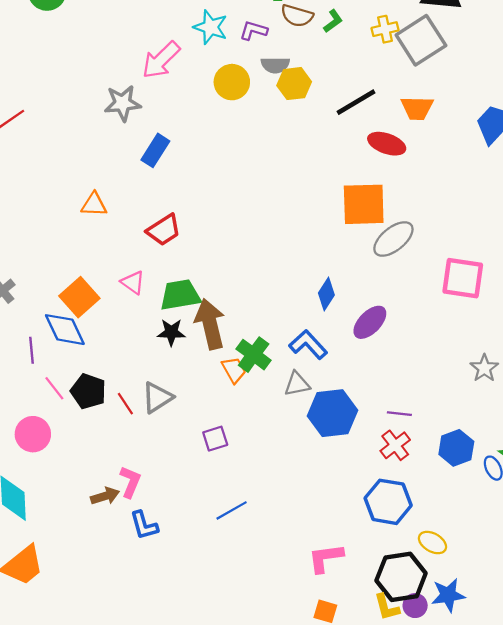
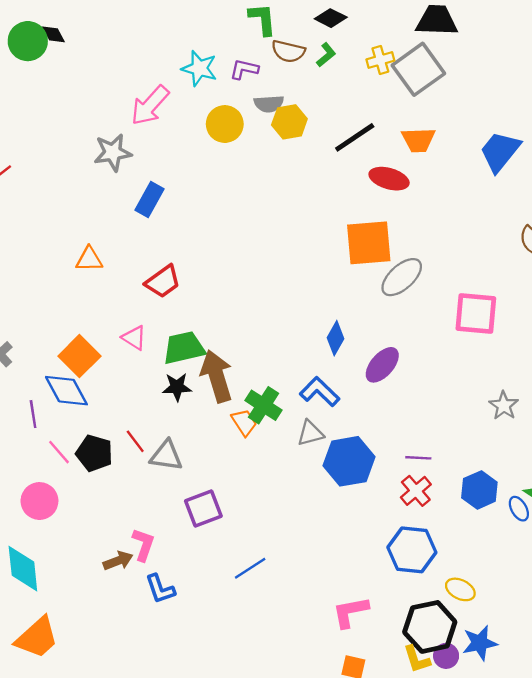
gray triangle: (157, 398) -> (166, 456), turned 44
red line: (125, 404) -> (135, 441), moved
purple square: (215, 439) -> (203, 509), moved, size x1.4

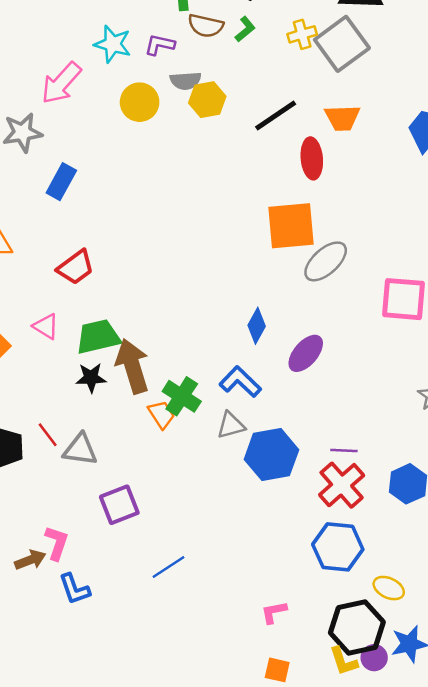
red ellipse: (389, 179) -> (312, 158), turned 69
red cross: (416, 491) -> (342, 485), size x1.4
pink L-shape: (350, 612) -> (274, 612), size x0.7

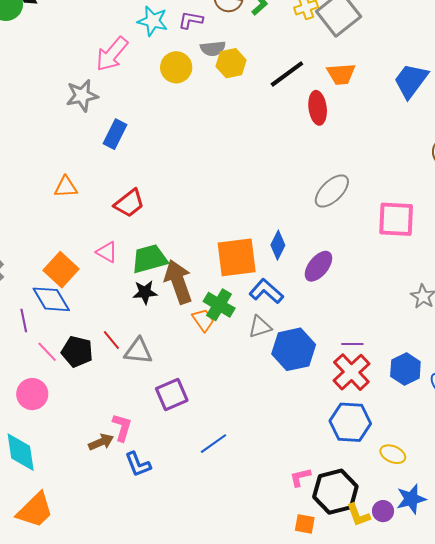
orange square: (291, 226) -> (237, 257), moved
black hexagon: (357, 627) -> (335, 492), moved

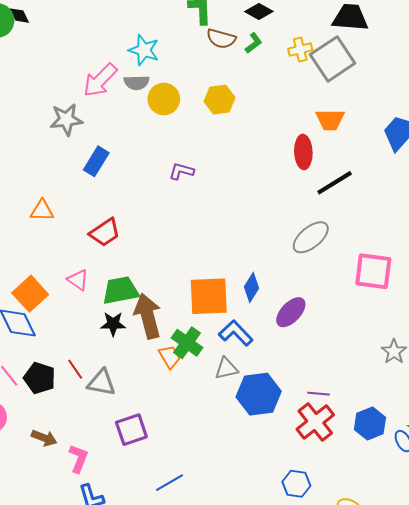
purple L-shape: (191, 20) -> (181, 171), moved
gray semicircle: (213, 49) -> (137, 83), moved
black line: (287, 74) -> (335, 183), moved
blue hexagon: (350, 422) -> (296, 484), moved, size x0.7
brown arrow: (101, 442) -> (44, 438), moved, turned 40

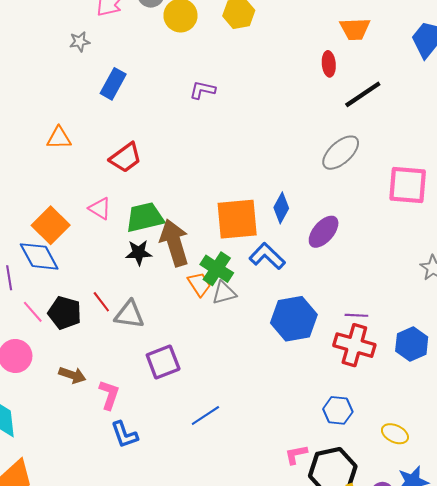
gray star: (66, 119) -> (80, 42), size x0.6
red ellipse: (303, 152) -> (329, 64), size x0.7
gray triangle: (226, 368) -> (224, 293), moved
red cross: (315, 422) -> (354, 345), turned -33

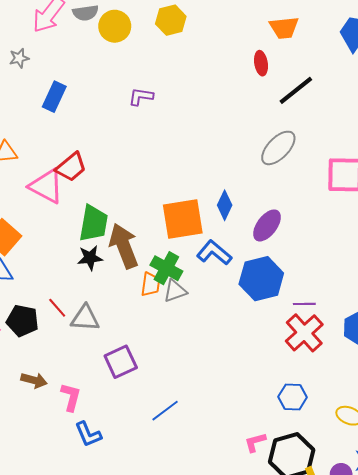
pink triangle: (100, 208) -> (46, 186), moved, size x1.6
green trapezoid: (145, 217) -> (94, 223), turned 117
orange trapezoid: (199, 284) -> (151, 284), turned 45
blue hexagon: (294, 319) -> (261, 279), moved
red cross: (354, 345) -> (304, 333), turned 36

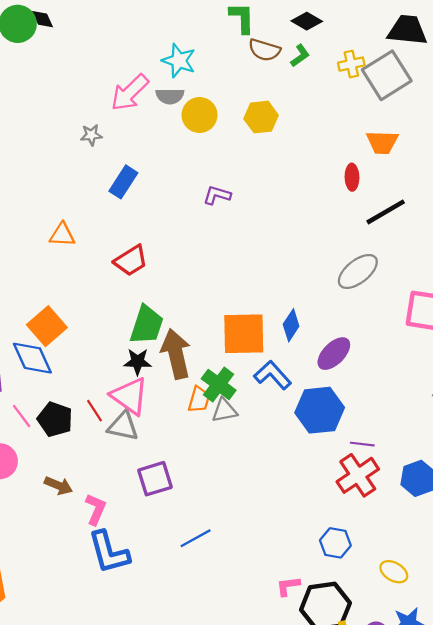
pink triangle: (46, 186) -> (130, 396), moved
blue L-shape: (88, 434) -> (109, 552), size x1.5

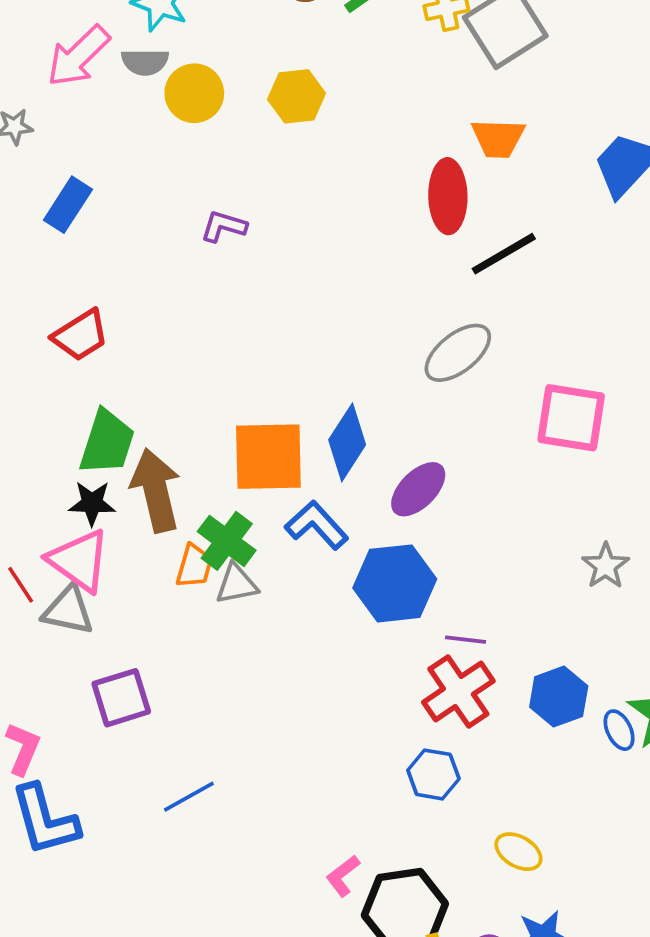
red ellipse: (352, 177) -> (448, 196), size x1.6
blue diamond: (291, 325) -> (347, 442), size x1.4
blue hexagon: (335, 543) -> (433, 774), moved
pink L-shape: (288, 586) -> (343, 876), turned -30

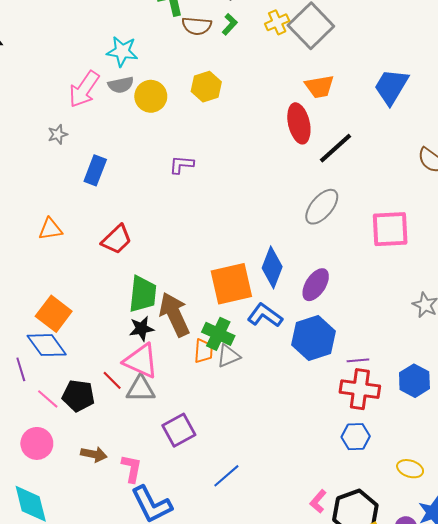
red cross: (458, 692) -> (360, 389), turned -36

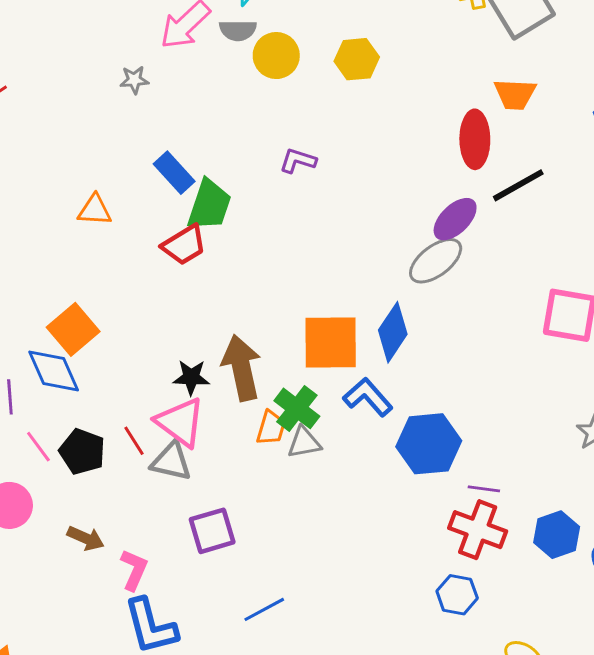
blue rectangle: (95, 170) -> (174, 173), moved, turned -76
gray ellipse: (322, 207) -> (436, 261), moved
purple ellipse: (316, 285) -> (455, 219), moved
green trapezoid: (143, 294) -> (209, 205), moved

